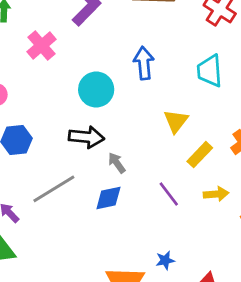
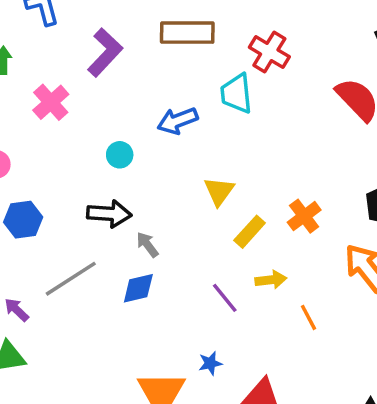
blue arrow: (144, 63) -> (178, 121), turned -104
cyan trapezoid: (210, 71) -> (236, 94), moved
cyan circle: (96, 89) -> (120, 155), size x0.6
purple line: (169, 194) -> (225, 298), moved

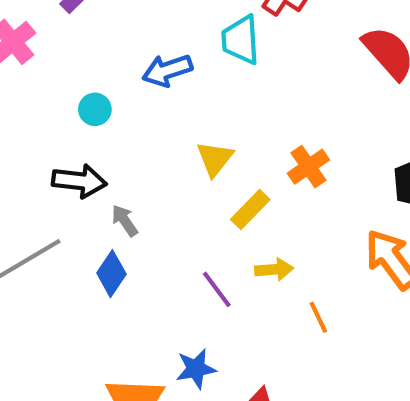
orange cross: (304, 216) -> (308, 167), moved
blue diamond: (138, 288) -> (111, 274), turned -45
blue star: (210, 363) -> (196, 369), size x1.4

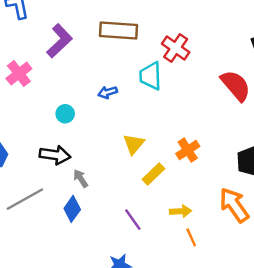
blue arrow: (167, 70) -> (108, 92), size x0.7
yellow arrow: (274, 269) -> (181, 211), moved

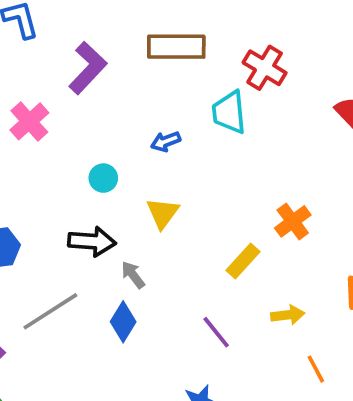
yellow triangle: (134, 144) -> (163, 213), moved
orange line: (191, 237) -> (316, 369), moved

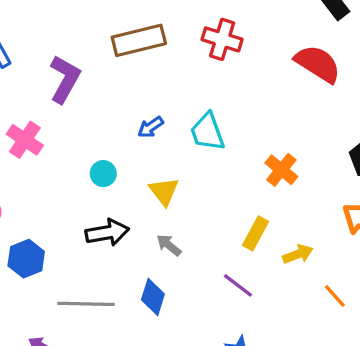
cyan trapezoid: (229, 112) -> (207, 132), moved
yellow rectangle: (243, 261) -> (255, 233), moved
gray arrow: (133, 275) -> (169, 245), moved
gray line: (50, 311) -> (86, 304), turned 48

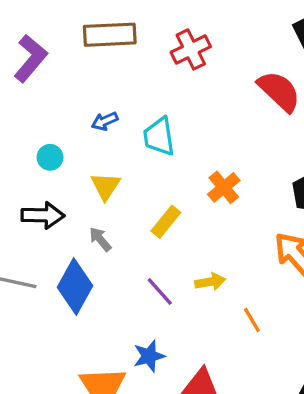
red cross: (222, 39) -> (191, 49), turned 36
yellow rectangle: (255, 233) -> (166, 222), moved
yellow arrow: (298, 254) -> (210, 282), moved
blue diamond: (153, 297) -> (75, 287), size x1.5

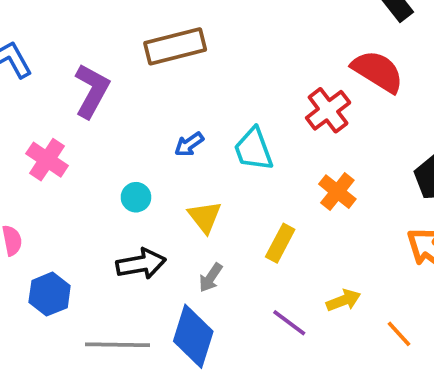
red cross: (191, 49) -> (328, 110), moved
gray arrow: (100, 239) -> (211, 278), turned -95

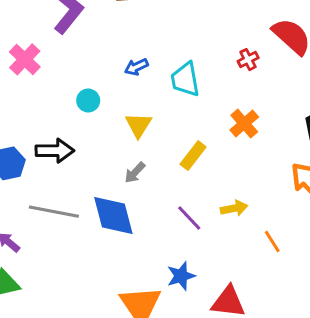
red cross: (328, 110) -> (248, 60), size x0.6
black arrow: (141, 264) -> (55, 151), moved
blue diamond: (193, 336) -> (113, 215), turned -42

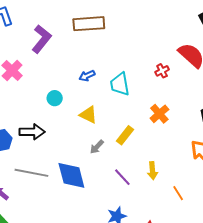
yellow triangle: (138, 125) -> (88, 115), turned -36
gray arrow: (135, 173) -> (97, 147), moved
yellow arrow: (234, 208) -> (152, 171), turned 96

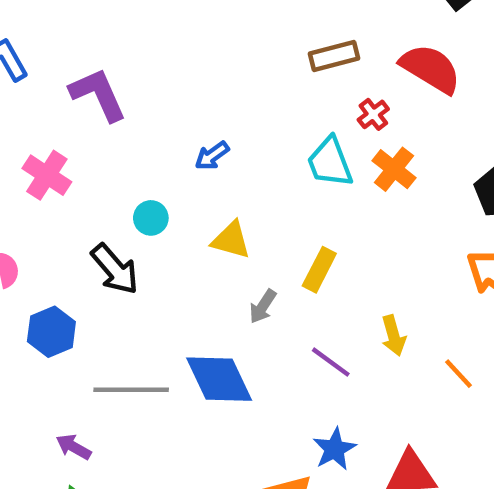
brown rectangle: (89, 24) -> (334, 56), moved, size x0.7
purple L-shape: (42, 39) -> (98, 95), turned -52
cyan trapezoid: (120, 84) -> (330, 162), moved
orange cross: (159, 114) -> (394, 169), moved
black arrow: (32, 132) -> (115, 269), moved, turned 60

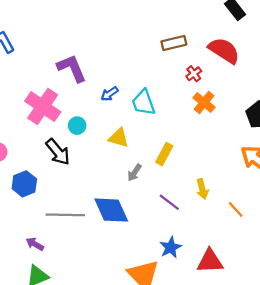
purple L-shape: (98, 95) -> (72, 68), moved
cyan trapezoid: (330, 162) -> (143, 102), moved
pink cross: (47, 175) -> (43, 106), moved, size x1.4

